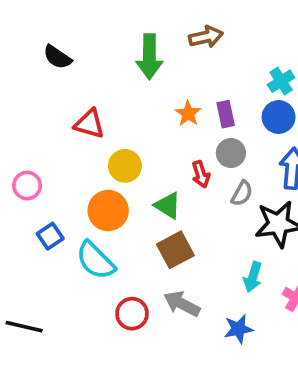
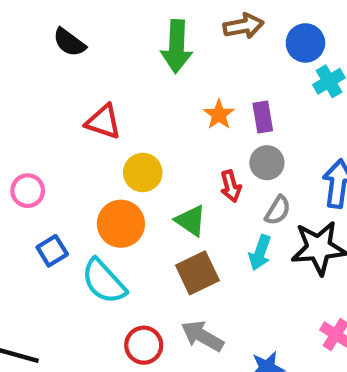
blue circle: (279, 117) -> (305, 43), moved
cyan arrow: (253, 277) -> (260, 253), moved

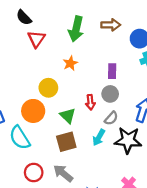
orange star: (219, 115) -> (70, 63), moved
red triangle: (103, 122) -> (36, 39), moved, turned 36

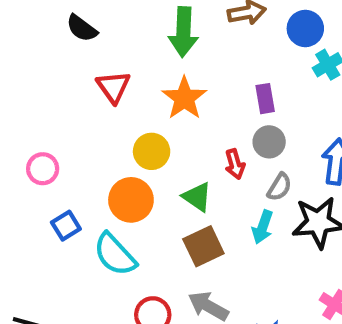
red triangle: (36, 39) -> (113, 87), moved
orange star: (70, 63) -> (184, 98), size x1.5

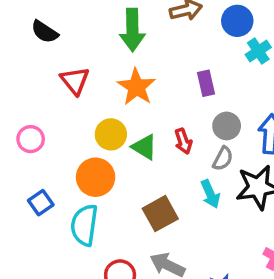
gray circle: (269, 142) -> (227, 126), moved
pink circle: (43, 169) -> (31, 139), moved
green triangle: (197, 197) -> (144, 147), moved
cyan arrow: (263, 227) -> (210, 194), turned -40
cyan semicircle: (115, 254) -> (84, 225), turned 54

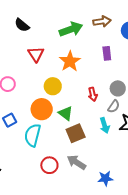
green arrow: (132, 30) -> (71, 29), turned -115
purple rectangle: (206, 83) -> (107, 53), moved
green triangle: (144, 147) -> (66, 113), moved

